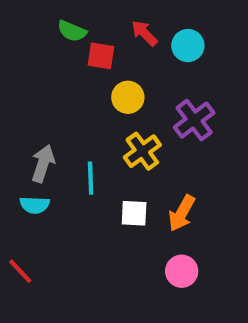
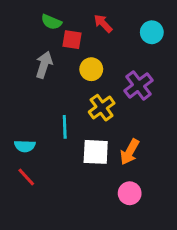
cyan circle: (188, 46) -> (152, 32), moved
gray arrow: (43, 164) -> (44, 65), moved
white square: (134, 213) -> (96, 152), size x1.4
red line: (20, 271) -> (26, 177), moved

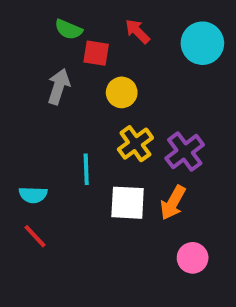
cyan circle: (152, 32) -> (202, 43), size x1.4
purple cross: (139, 85) -> (185, 152), moved
pink circle: (130, 193) -> (193, 258), moved

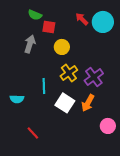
red arrow: (137, 31) -> (82, 19), moved
white square: (128, 203) -> (65, 103), turned 30
red line: (35, 236) -> (33, 133), moved
pink circle: (193, 258) -> (108, 126), moved

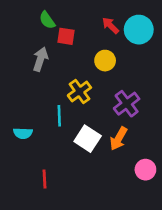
green semicircle: (35, 15) -> (47, 20), turned 32
yellow circle: (62, 47) -> (105, 61), moved
yellow cross: (69, 73) -> (79, 92), moved
red line: (33, 133) -> (44, 179), turned 40

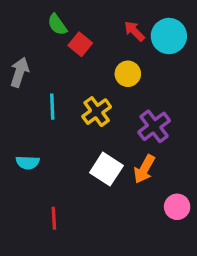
red square: (66, 36) -> (80, 44), turned 30
gray arrow: (40, 59) -> (19, 72), moved
cyan line: (59, 116) -> (52, 107), moved

